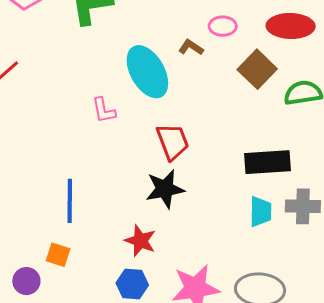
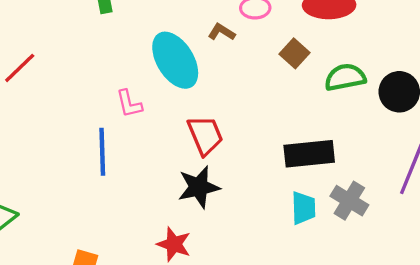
brown square: (257, 69) -> (294, 53), size x0.7
blue line: (70, 201) -> (102, 152), moved
gray cross: (303, 206) -> (349, 201), turned 32

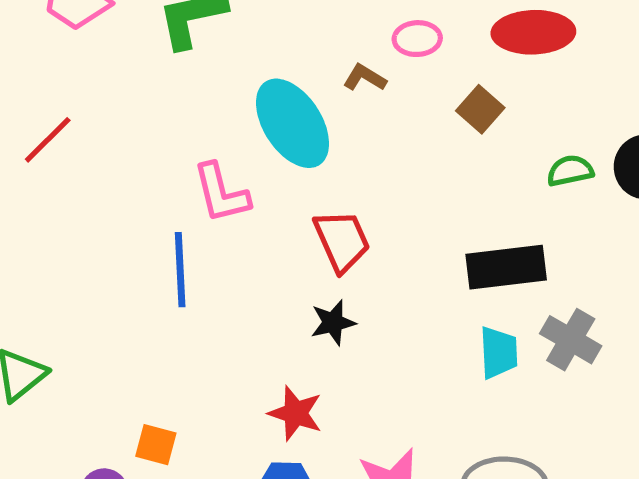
green semicircle: (345, 77) -> (570, 171), moved, size x0.7
pink L-shape: (129, 104) -> (221, 193), size x1.4
black star: (199, 187) -> (333, 322), size x0.7

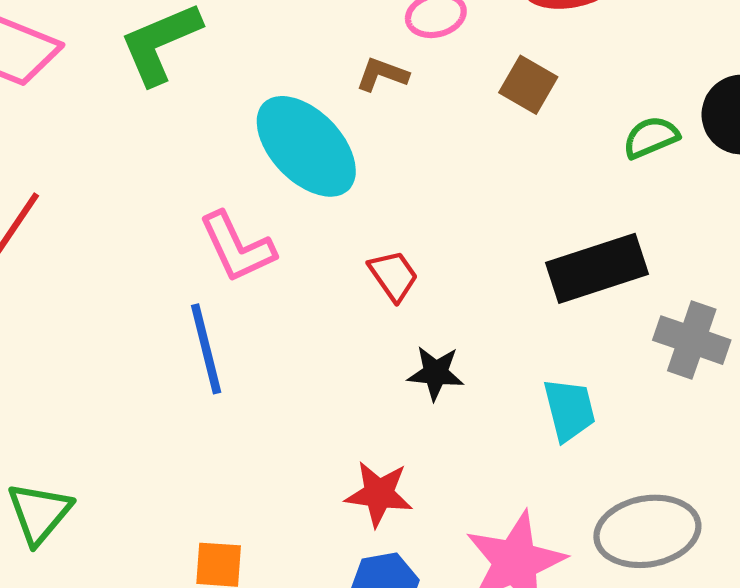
red trapezoid: (342, 241) -> (393, 276), size x0.7
black star: (333, 322) -> (436, 373), moved, turned 30
cyan trapezoid: (499, 353) -> (569, 410), moved

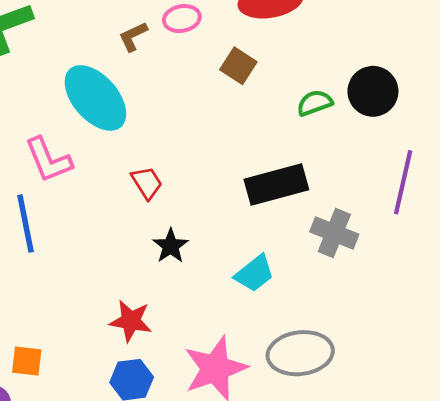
brown L-shape: (382, 74) -> (133, 36), moved, turned -48
black star: (436, 373) -> (171, 246), turned 30
cyan trapezoid: (569, 410) -> (254, 273), turned 63

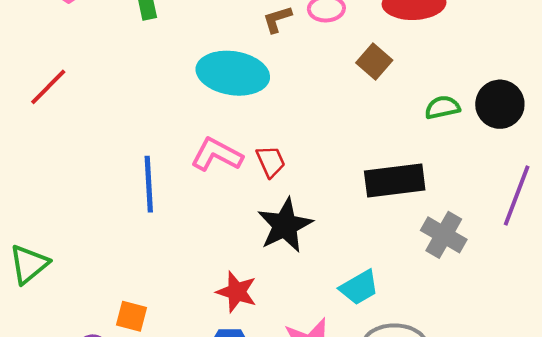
cyan ellipse: (95, 98) -> (233, 73), turned -48
pink L-shape: (48, 160) -> (217, 155), moved, turned 132
black star: (171, 246) -> (285, 225), size x1.6
cyan trapezoid: (254, 273) -> (359, 287), moved

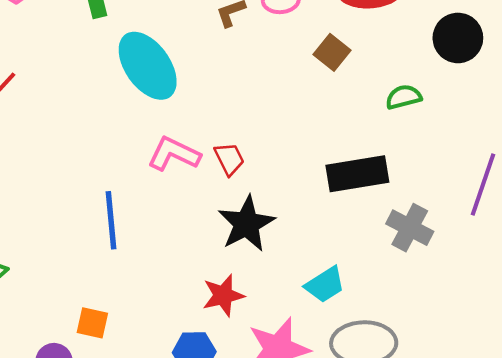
cyan ellipse: (233, 73) -> (148, 66), moved, turned 48
black circle: (500, 104) -> (458, 38), moved
blue line: (149, 184) -> (111, 220), moved
red star: (237, 292) -> (223, 295), moved, turned -30

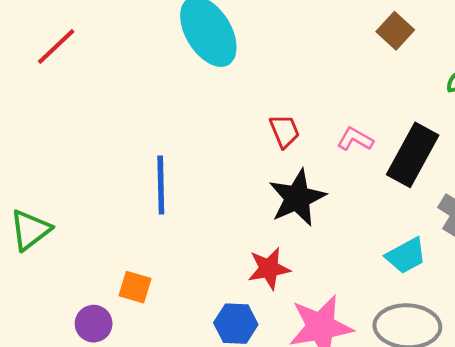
pink L-shape: (174, 154) -> (355, 139), moved, size x0.7
black rectangle: (357, 174) -> (413, 155), turned -56
cyan trapezoid: (325, 285) -> (406, 256), moved

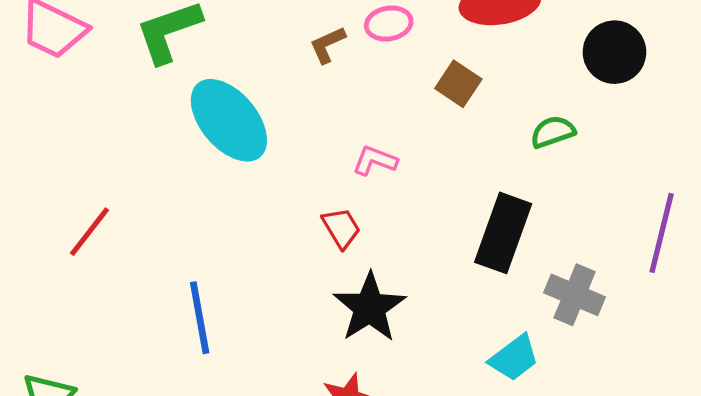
red line: (56, 46) -> (89, 232), moved
pink L-shape: (355, 139) -> (375, 161), moved

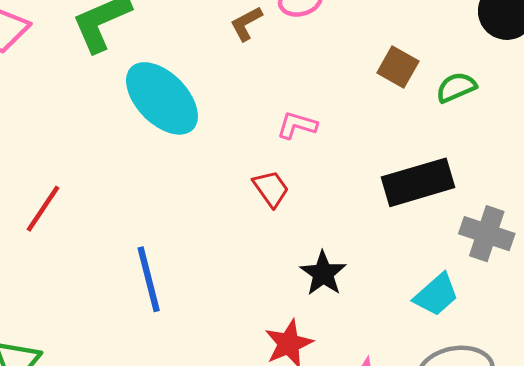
brown square: (458, 84) -> (398, 67), moved
black rectangle: (503, 233) -> (418, 182), turned 58
black star: (370, 307) -> (323, 273), moved, size x0.7

